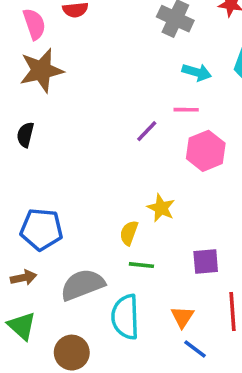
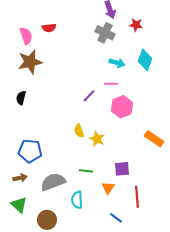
yellow semicircle: (129, 233) -> (79, 131), moved, turned -40
cyan semicircle: (125, 317) -> (77, 200), size x0.7
orange triangle: (182, 317) -> (108, 188), moved

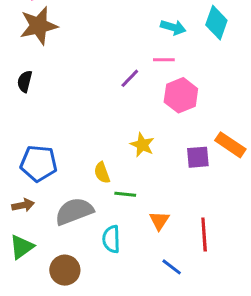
yellow semicircle: (79, 131) -> (102, 173), moved
purple square: (122, 169) -> (198, 157), moved
green triangle: (19, 205) -> (22, 247), turned 42

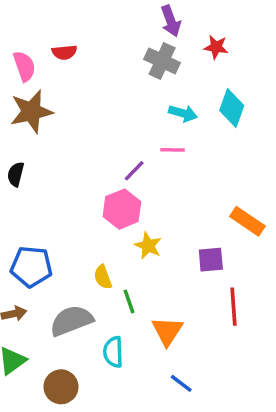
pink hexagon: (181, 95) -> (122, 209), moved
orange rectangle: (230, 145) -> (247, 221), moved
green line: (125, 194) -> (129, 301), turned 65
orange triangle: (159, 221) -> (167, 331), size x1.4
red line: (204, 234) -> (233, 307), moved

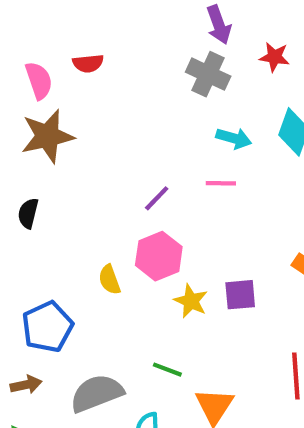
purple line: (134, 171) -> (157, 198), moved
purple square: (211, 260) -> (240, 295), moved
blue pentagon: (31, 267) -> (47, 327), turned -30
yellow semicircle: (103, 277) -> (110, 280), moved
green line: (129, 301) -> (167, 370), turned -50

